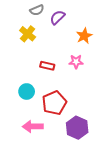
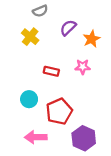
purple semicircle: (57, 17) -> (68, 28), moved

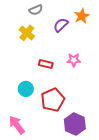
orange star: (92, 39) -> (82, 16), moved
pink arrow: (36, 137) -> (17, 125), moved, turned 54

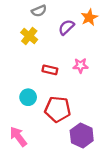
red pentagon: (53, 100) -> (58, 109), turned 30

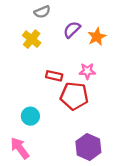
orange star: (89, 17) -> (97, 37), moved
cyan circle: (28, 97) -> (30, 116), moved
red pentagon: (58, 109) -> (74, 96), moved

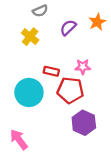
orange star: (97, 37) -> (97, 22), moved
cyan circle: (30, 116) -> (29, 92), moved, size x1.6
purple hexagon: (88, 147) -> (84, 123), moved

